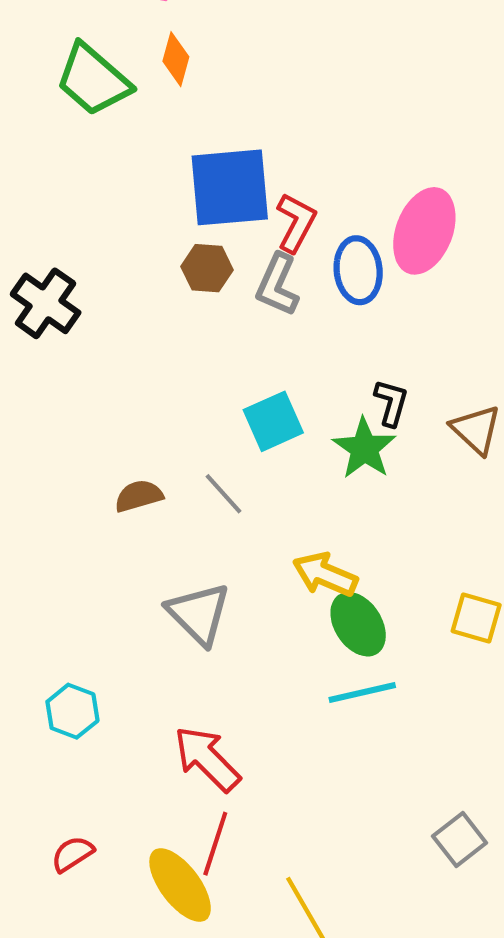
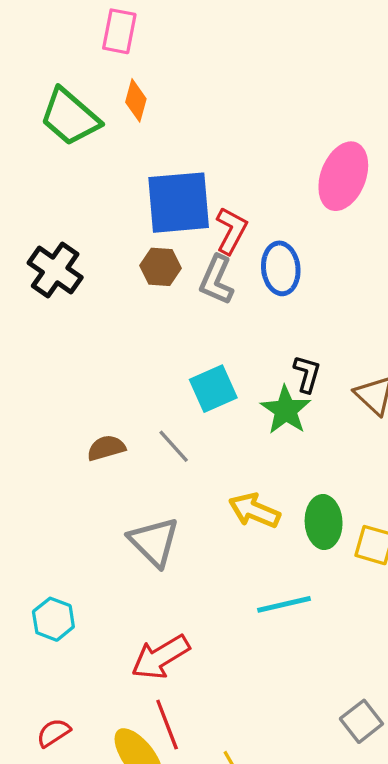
pink ellipse: (424, 231) -> (343, 176), moved
black cross: (46, 303) -> (55, 270), moved
green ellipse: (358, 624) -> (324, 522), moved, turned 30
red arrow: (207, 759) -> (161, 657), turned -76
red line: (215, 844) -> (167, 725), turned -39

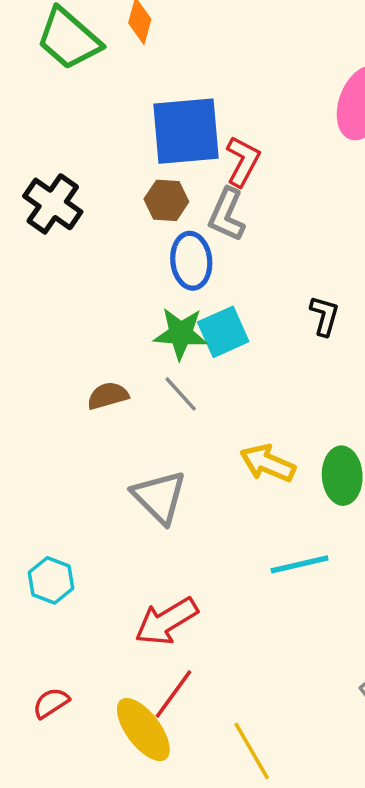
blue ellipse: (281, 268) -> (191, 261), moved
green star: (286, 410) -> (181, 334), moved, turned -30
red line: (167, 725) -> (173, 694), turned 57

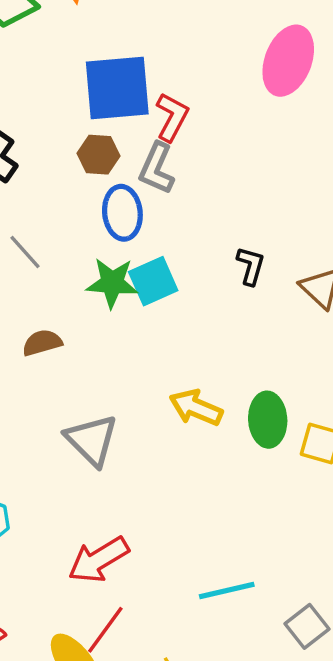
gray line: (181, 394) -> (25, 252), moved
cyan line: (300, 564) -> (227, 591), moved

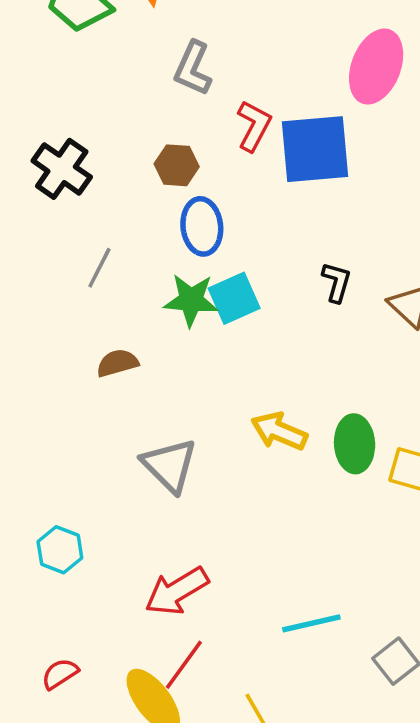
blue square: (117, 88) -> (315, 149), moved
gray L-shape: (157, 168) -> (193, 68), moved
gray line: (25, 252) -> (99, 268), turned 69

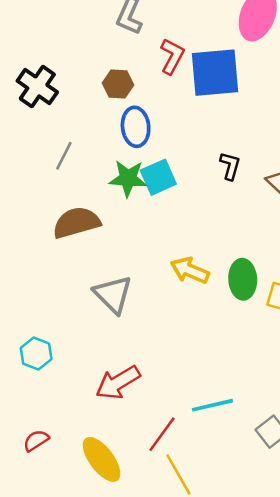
brown semicircle: (117, 363) -> (76, 223), size x1.6
red line: (184, 665) -> (162, 434), moved

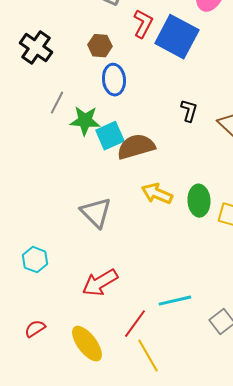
blue square: (215, 73) -> (177, 37), turned 33
cyan square: (158, 177) -> (110, 136), moved
green star: (128, 178) -> (85, 121), moved
brown semicircle: (76, 223) -> (136, 147), moved

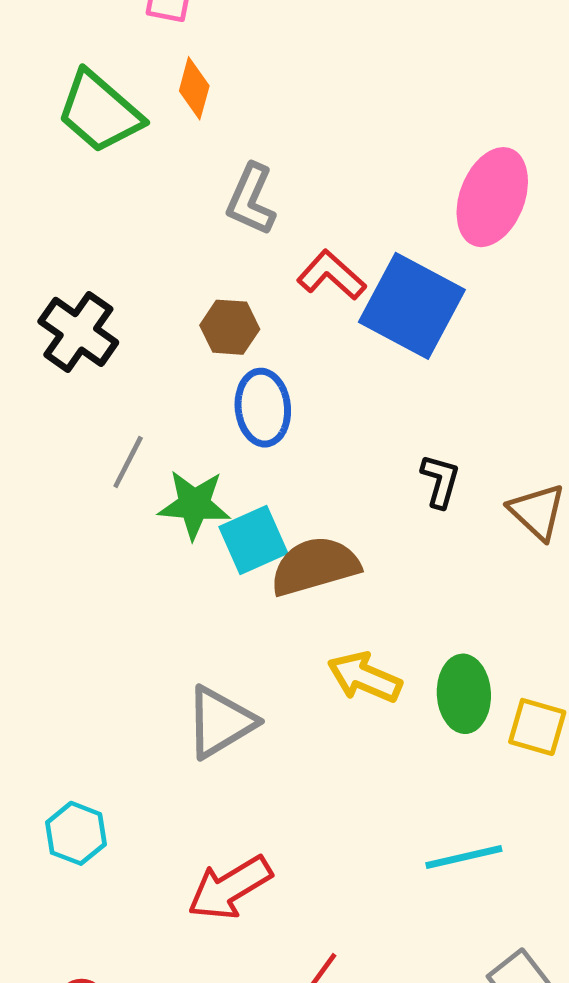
red L-shape: (143, 24) -> (331, 275), turned -76
gray triangle: (96, 213) -> (220, 722), turned 44
cyan line: (175, 301) -> (464, 857), moved

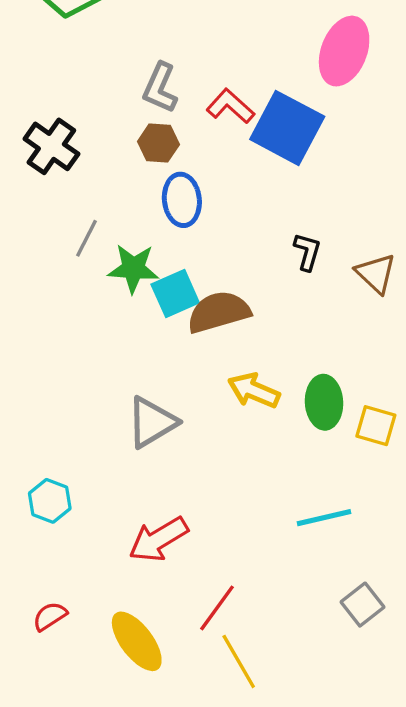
gray L-shape: (251, 199) -> (160, 88), moved

